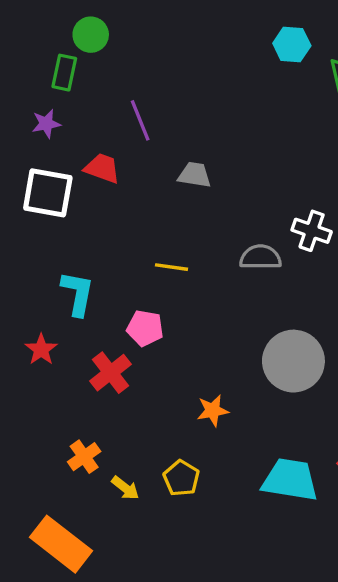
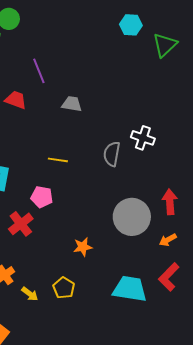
gray semicircle: (260, 257) -> (112, 154), turned -80

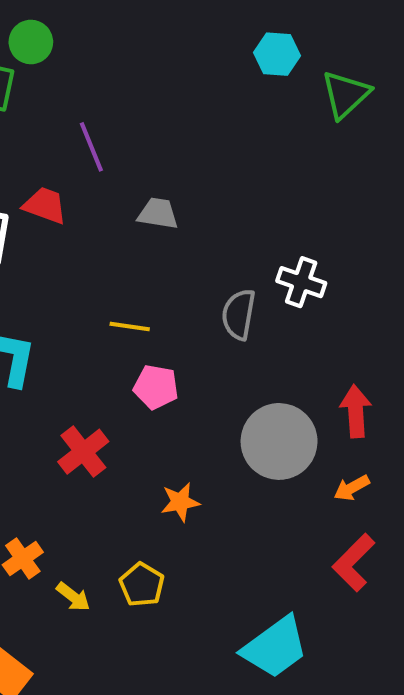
pink pentagon: (42, 197) -> (156, 387), moved
red cross: (21, 224) -> (83, 452), moved
cyan trapezoid: (130, 289) -> (275, 647), moved, turned 135

